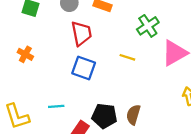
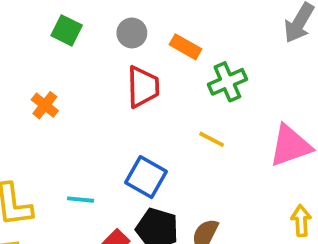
green cross: (148, 26) -> (227, 82), moved
blue square: (84, 68) -> (146, 177), moved

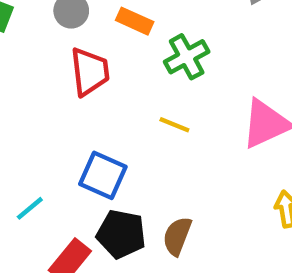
cyan line: (80, 200) -> (30, 208), turned -40

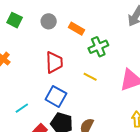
red trapezoid: (90, 72) -> (54, 62), moved

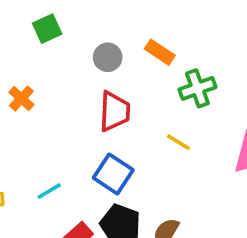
green square: (15, 20) -> (47, 29), turned 35
gray circle: (49, 21) -> (108, 57), moved

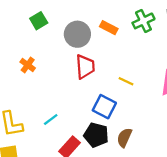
gray circle: (108, 57) -> (77, 34), size x1.5
green cross: (197, 88) -> (143, 21), moved
blue square: (113, 174) -> (104, 107), moved

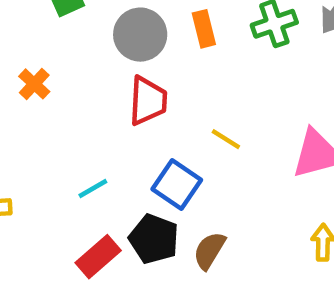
orange rectangle: (109, 28) -> (204, 29), turned 42
cyan line: (51, 119) -> (93, 188), moved

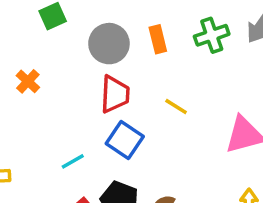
yellow line: (226, 139) -> (176, 106), moved
blue square: (177, 184) -> (125, 140), moved

